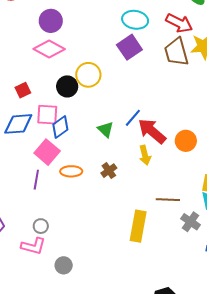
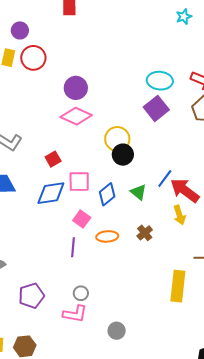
black circle: (67, 86) -> (123, 155), moved
blue diamond: (60, 127) -> (107, 194), moved
pink square: (47, 152) -> (82, 219), size x0.7
gray circle: (64, 265) -> (117, 331), moved

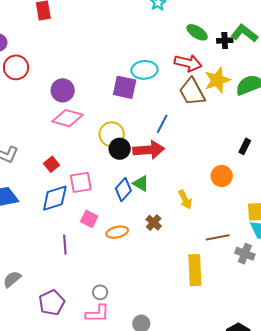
purple square: (156, 108) -> (125, 87), moved, turned -30
blue line: (165, 179) -> (162, 124), moved
red arrow: (185, 190) -> (149, 150), moved, turned 148
blue diamond: (107, 194) -> (123, 190), moved
purple line: (73, 247) -> (65, 245), moved

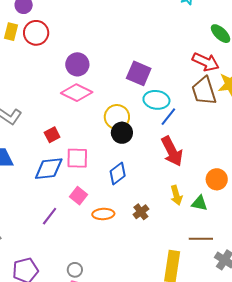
cyan ellipse: (144, 70) -> (156, 100), moved
red arrow: (149, 150) -> (172, 151), moved, turned 56
green triangle: (141, 183) -> (199, 203), moved, turned -30
purple line: (65, 245) -> (50, 216), turned 30

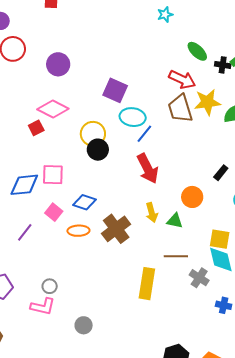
purple circle: (77, 64) -> (58, 64), moved
red square: (52, 135) -> (36, 128), moved
blue diamond: (118, 174) -> (84, 202), moved, turned 55
brown cross: (141, 212) -> (116, 229), size x1.8

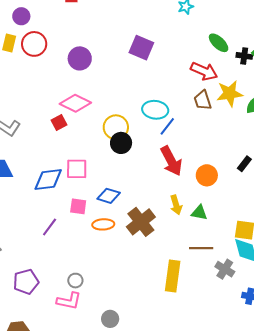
purple square: (115, 90) -> (141, 48), moved
brown trapezoid: (180, 109) -> (203, 100), size x0.7
orange circle: (192, 197) -> (207, 175), moved
pink square: (54, 212) -> (78, 206), turned -30

